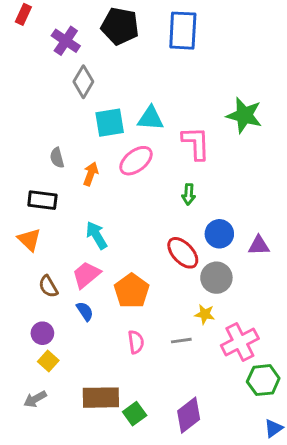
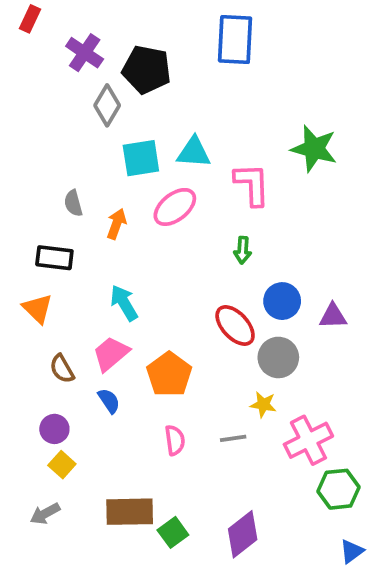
black pentagon: (120, 26) -> (147, 70), moved

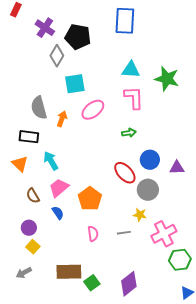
cyan triangle: (194, 152) -> (131, 70), moved
gray semicircle: (73, 203) -> (39, 108), size x1.6
green arrow: (243, 250) -> (129, 133), turned -104
cyan arrow: (124, 303) -> (51, 161), moved

